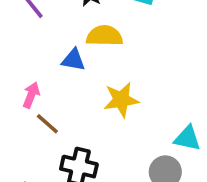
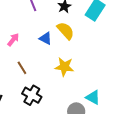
yellow semicircle: (104, 36) -> (66, 31), turned 30
pink arrow: (31, 95) -> (13, 40), moved

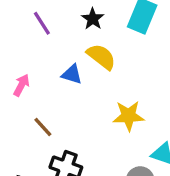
yellow star: (64, 67) -> (129, 116), moved

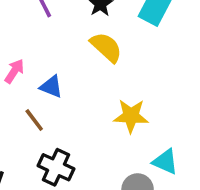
blue triangle: (72, 74) -> (51, 87), moved

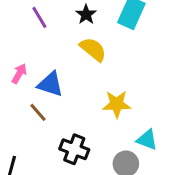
blue triangle: (51, 87) -> (50, 84), size x1.4
black cross: (56, 167) -> (74, 149), moved

